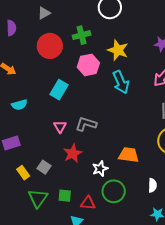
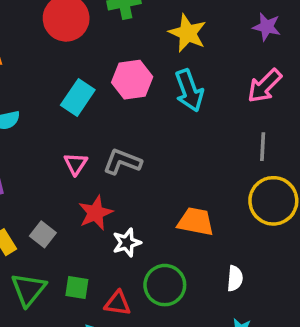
pink hexagon: (88, 65) -> (132, 80), moved
white star: (100, 169) -> (127, 243), moved

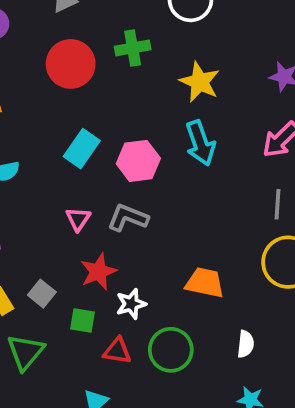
pink hexagon: (132, 80) -> (138, 161), moved
green square: (77, 288) -> (82, 320), moved
red triangle: (118, 303) -> (117, 351), moved

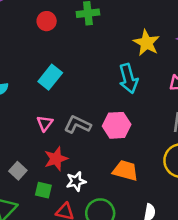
red circle: (71, 64) -> (47, 21), size x0.6
yellow star: (200, 82) -> (146, 43), moved
pink hexagon: (138, 161) -> (117, 125), moved

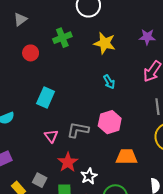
yellow star: (146, 43) -> (105, 43), moved
cyan arrow: (128, 79) -> (109, 82), size x0.6

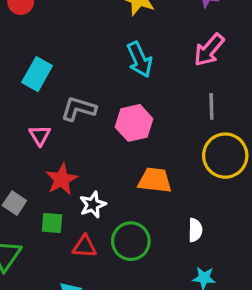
cyan arrow: (109, 82) -> (140, 60), size x1.5
gray L-shape: (78, 130) -> (79, 109), moved

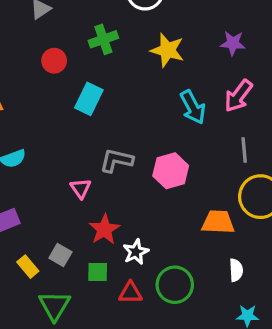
cyan arrow: (140, 60) -> (193, 107), moved
cyan rectangle: (37, 74) -> (89, 99), moved
orange trapezoid: (155, 180) -> (218, 222), moved

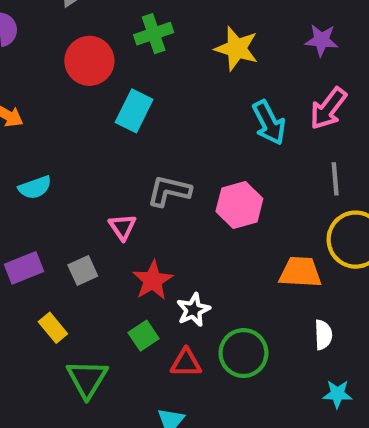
red circle: (54, 61) -> (89, 61), size x1.5
gray square: (60, 255) -> (83, 271), moved, turned 35
green square: (98, 272) -> (144, 336), turned -35

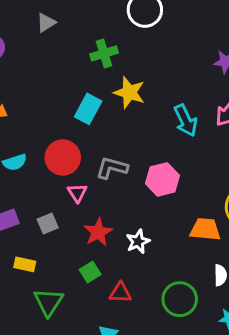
yellow star: (237, 49) -> (129, 93), moved
red circle: (89, 61) -> (63, 158), moved
white star: (193, 310) -> (138, 242), moved
yellow rectangle: (53, 328) -> (25, 264), turned -40
green circle: (243, 353) -> (180, 299), moved

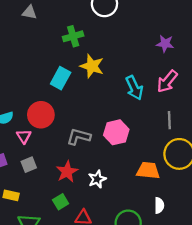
gray triangle: (46, 23) -> (29, 12), turned 42
gray L-shape: (112, 168) -> (79, 137), moved
pink triangle: (77, 193) -> (24, 136), moved

